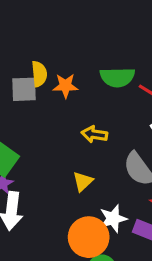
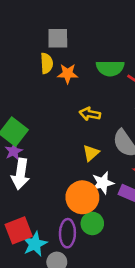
gray square: (24, 89) -> (58, 38), moved
yellow triangle: (83, 181) -> (91, 153), moved

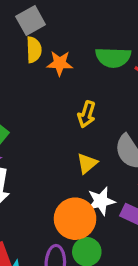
gray square: (58, 38) -> (31, 21), moved, turned -30
yellow arrow: (90, 114) -> (87, 114), turned -84

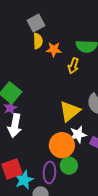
yellow arrow: (87, 114) -> (73, 66), moved
yellow triangle: (87, 163) -> (70, 111), size x1.6

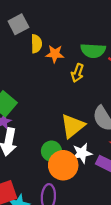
gray square: (36, 23) -> (18, 24), moved
green circle: (69, 166) -> (51, 151), moved

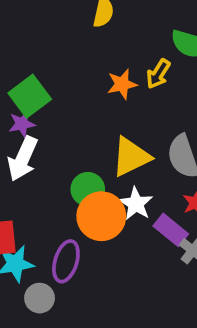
orange star: (55, 54) -> (122, 84), moved, turned -30
white star: (82, 153) -> (136, 204), turned 30

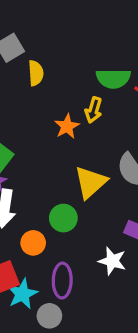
white star: (136, 204) -> (112, 261), moved
orange circle: (101, 216) -> (33, 243), moved, size x0.6

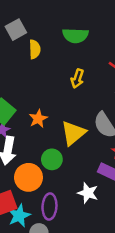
green semicircle: (113, 79) -> (75, 36), moved
orange star: (67, 126) -> (38, 119), moved
orange circle: (33, 243) -> (28, 177), size x1.5

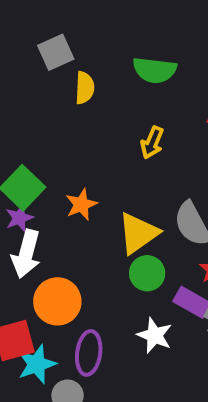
green circle: (52, 159) -> (147, 273), moved

